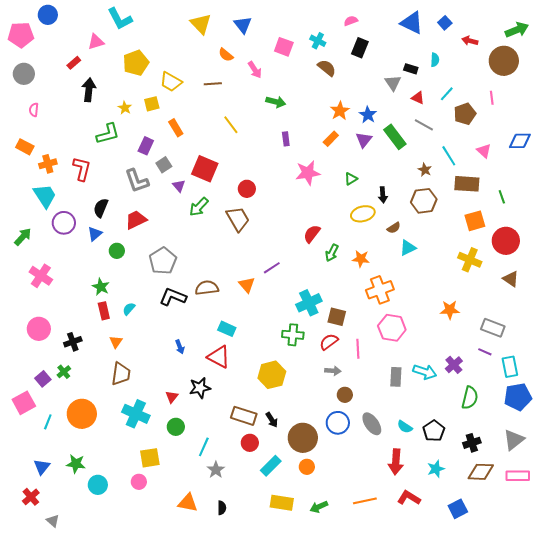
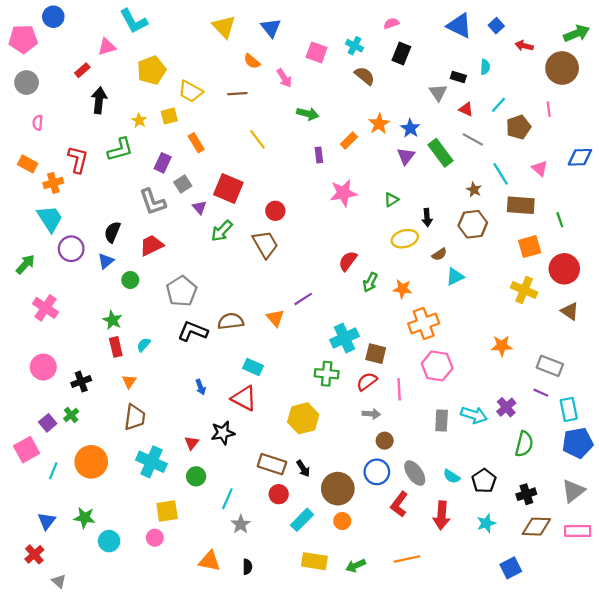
orange rectangle: (331, 139) -> (349, 141), moved
red L-shape: (82, 169) -> (78, 159), moved
red L-shape: (409, 498) -> (399, 504), moved, turned -85

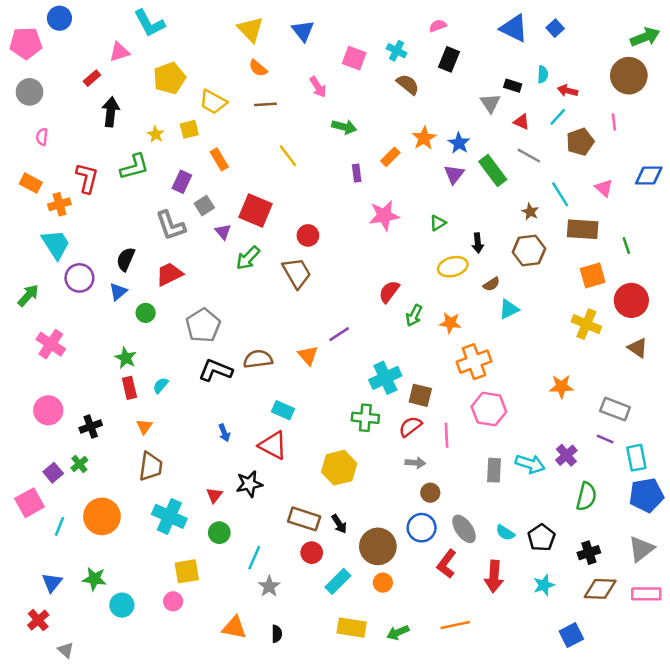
red arrow: (524, 46) -> (568, 91), moved
orange semicircle: (252, 61) -> (258, 68), moved

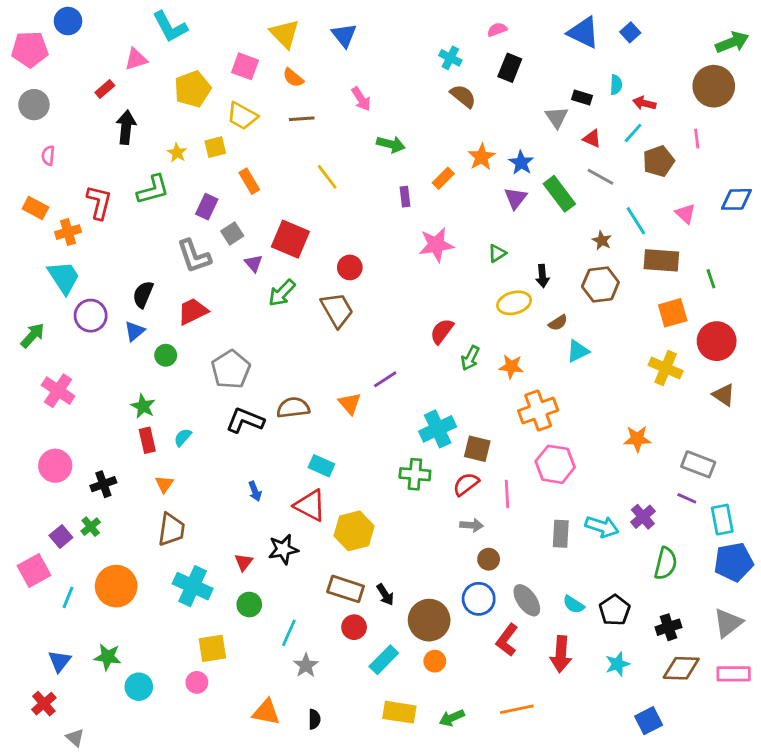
pink square: (354, 58) -> (245, 66), moved
yellow hexagon: (339, 468) -> (354, 531), moved

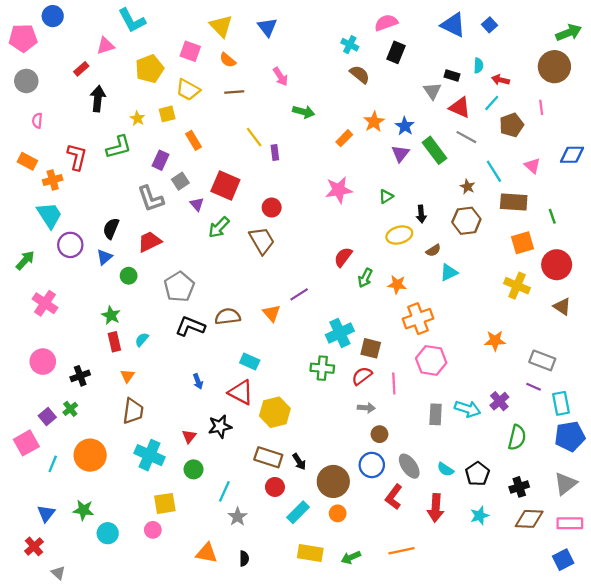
pink semicircle: (497, 30) -> (386, 23), size x1.5
red triangle: (592, 139) -> (460, 107), size x1.5
purple rectangle: (405, 197) -> (275, 152), moved
blue square: (649, 721) -> (563, 560), moved

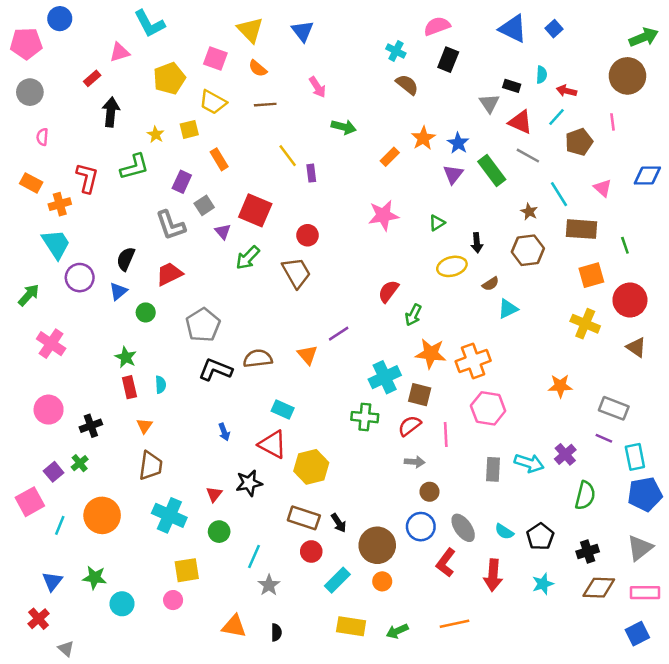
orange star: (397, 285) -> (431, 354), moved, size x1.4
cyan semicircle: (142, 340) -> (161, 385), turned 136

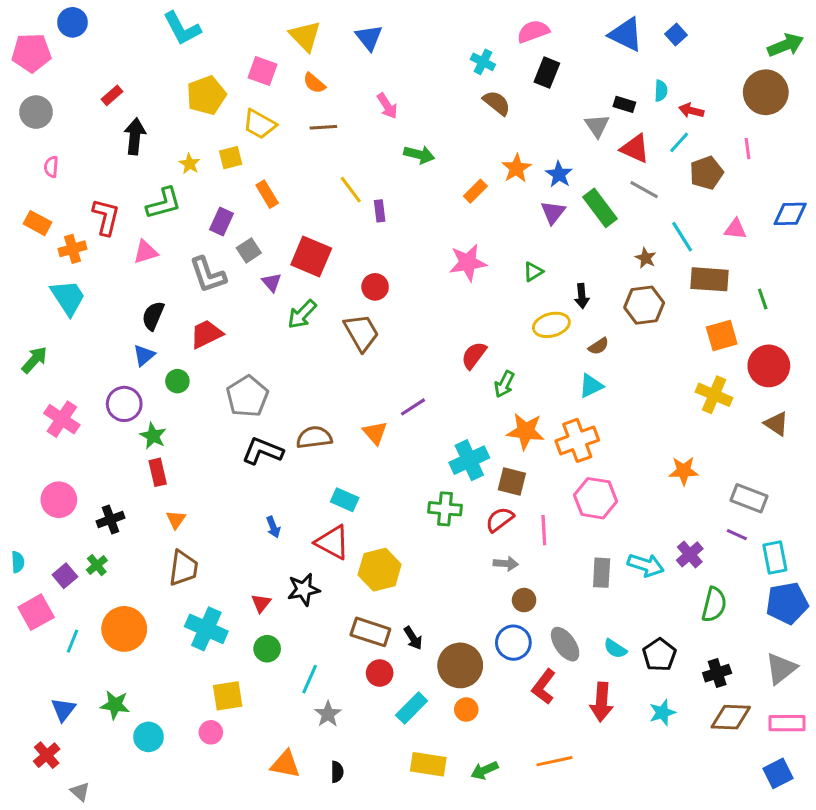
pink triangle: (120, 52) -> (145, 252), moved
pink triangle: (603, 188) -> (735, 229), turned -36
purple circle: (80, 278) -> (124, 404), moved
cyan triangle: (508, 309) -> (591, 386), moved
cyan semicircle: (161, 385) -> (18, 562), moved

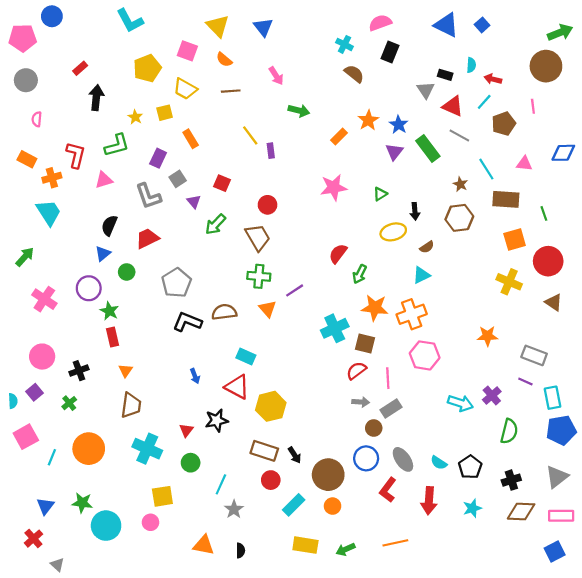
red square: (311, 256) -> (222, 183), size x0.6
green cross: (445, 509) -> (259, 276), moved
gray rectangle: (602, 573) -> (391, 409), moved, turned 54
purple square: (65, 576) -> (35, 392), moved
cyan circle: (149, 737) -> (106, 526), size x1.4

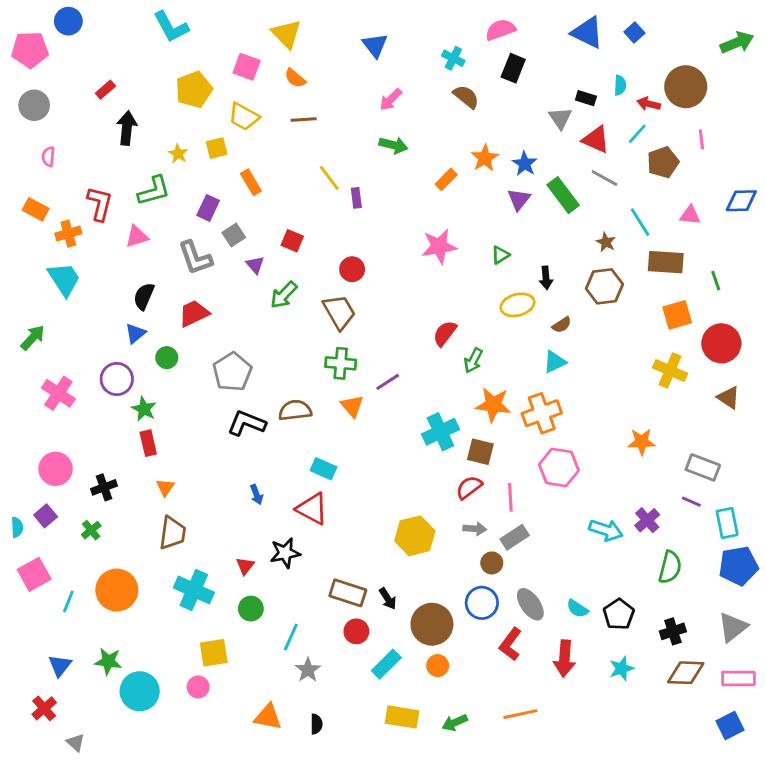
blue triangle: (263, 27) -> (375, 45), moved
brown circle: (546, 66) -> (686, 87), moved
pink arrow: (276, 76) -> (391, 100), moved, turned 78
yellow hexagon: (271, 406) -> (415, 536), moved

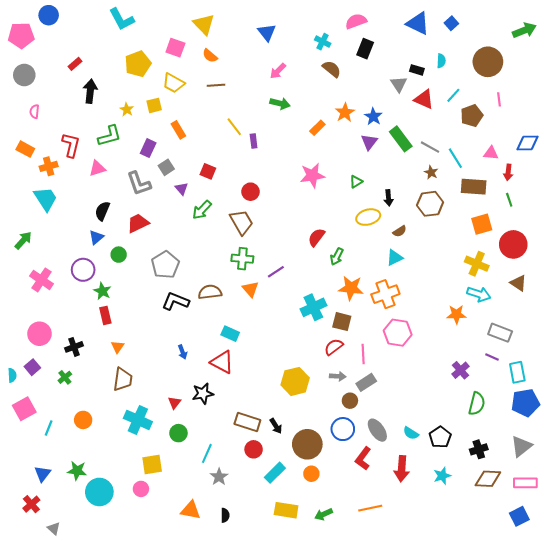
red arrow: (649, 104) -> (508, 172), moved, turned -98
gray line: (604, 178) -> (430, 147), moved
cyan arrow: (606, 530) -> (479, 294), moved
orange circle: (117, 590) -> (83, 420), size x0.6

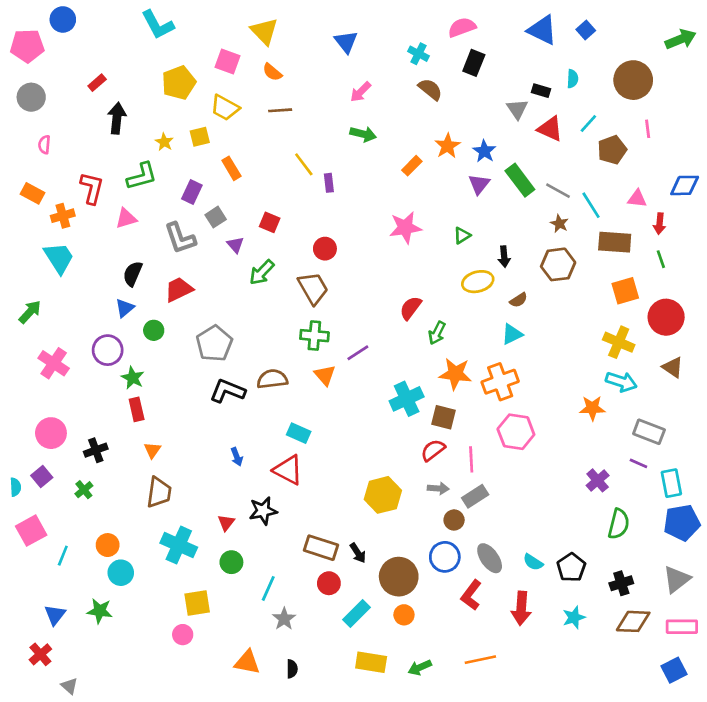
cyan circle: (99, 492) -> (121, 573), moved, size x0.7

